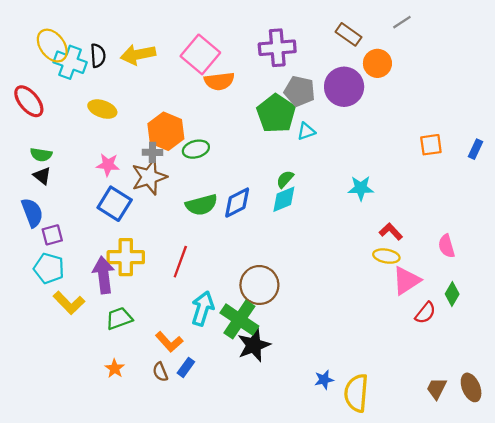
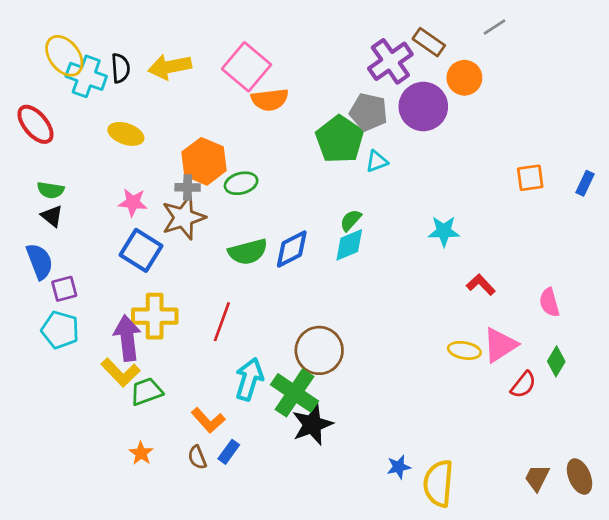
purple cross: (277, 48) -> (390, 61), moved, turned -30
yellow ellipse: (386, 256) -> (464, 350), moved
yellow L-shape: (69, 303) -> (120, 372), moved

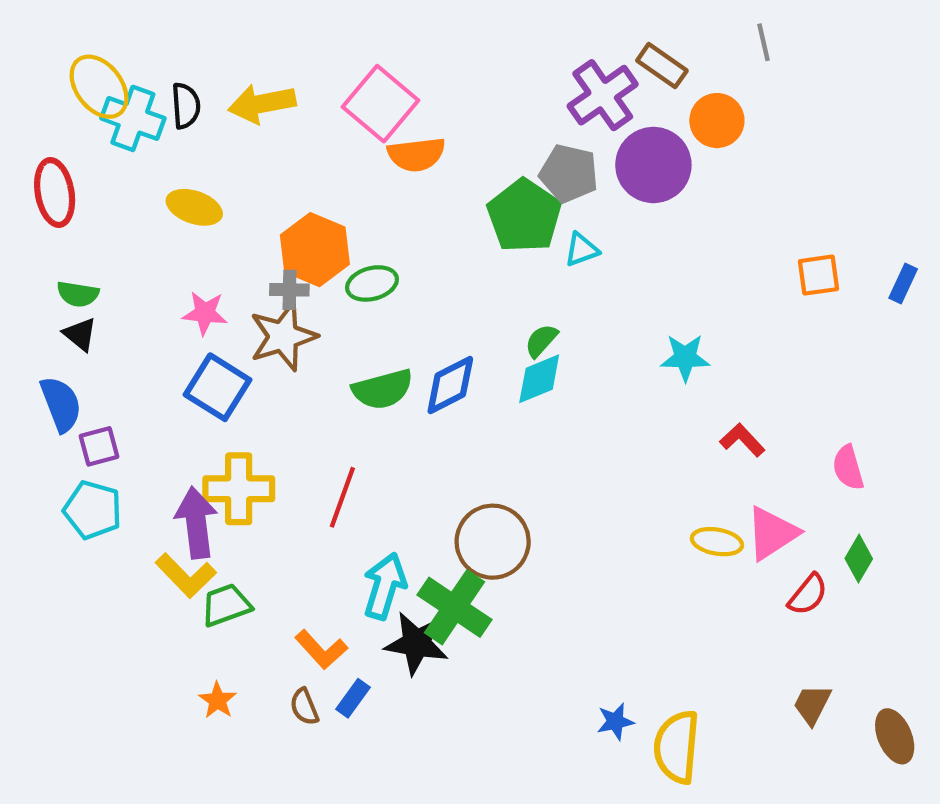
gray line: (495, 27) -> (763, 42), turned -70
red ellipse: (35, 124) -> (55, 192), turned 30
black star: (312, 424) -> (416, 643), moved, turned 30
brown trapezoid: (537, 478) -> (812, 705), moved

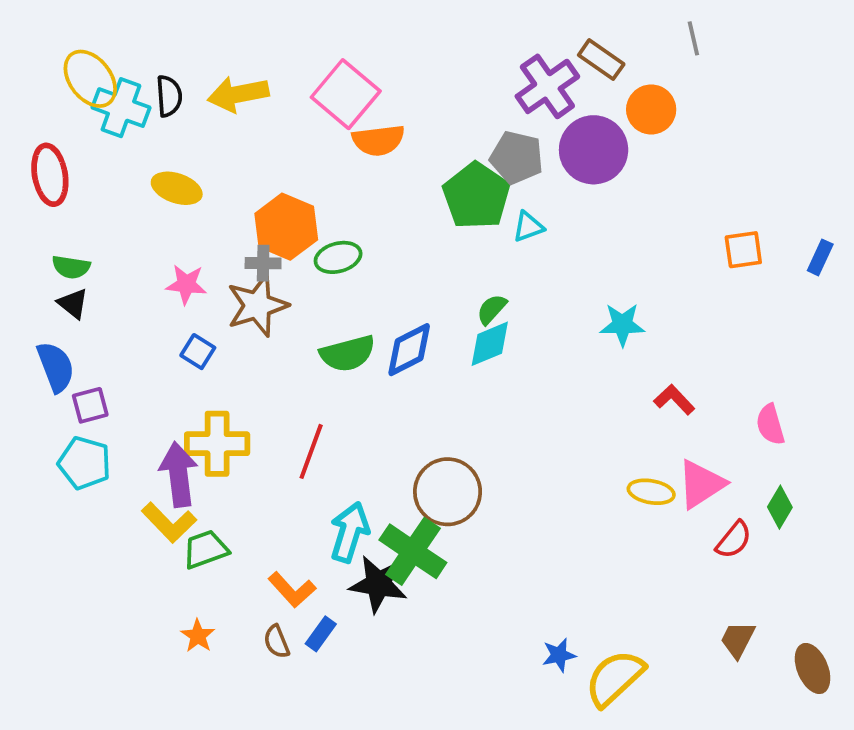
blue square: (218, 387) -> (198, 352), size x0.6
yellow semicircle: (677, 747) -> (615, 678), turned 42

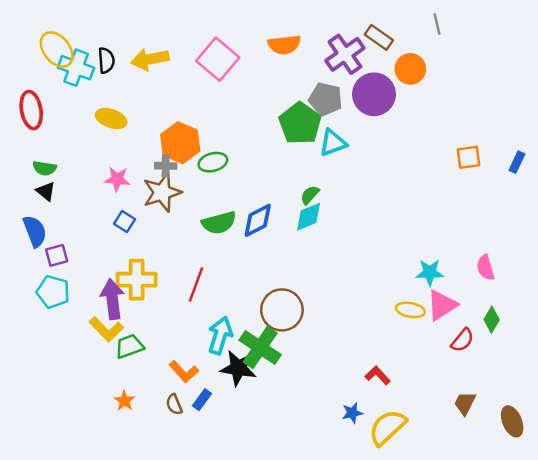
orange semicircle: (378, 140) -> (284, 45), moved
cyan triangle: (528, 227) -> (333, 143), size x1.4
cyan star: (622, 325) -> (430, 272), moved
red L-shape: (674, 400) -> (378, 375), moved

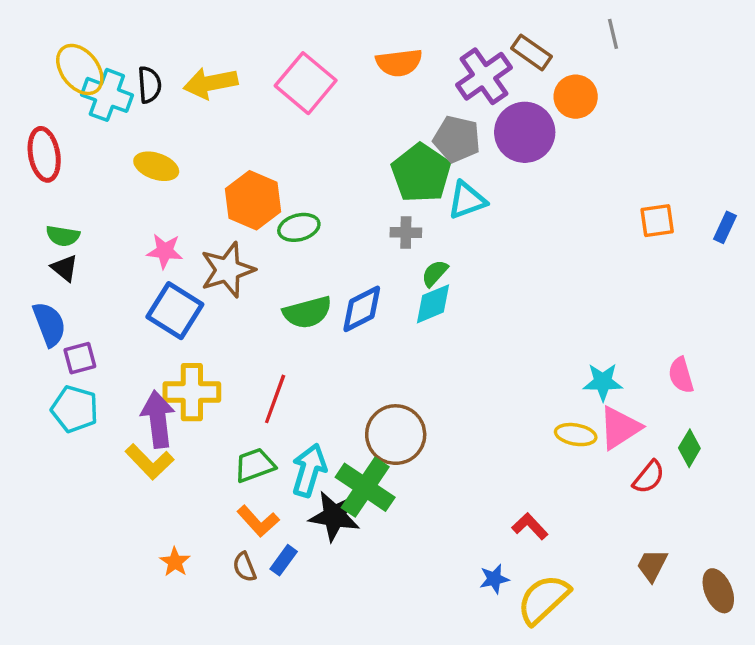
gray cross: (166, 166) -> (406, 232), moved
blue square: (124, 222) -> (175, 311), size x1.8
green trapezoid: (129, 346) -> (255, 465), moved

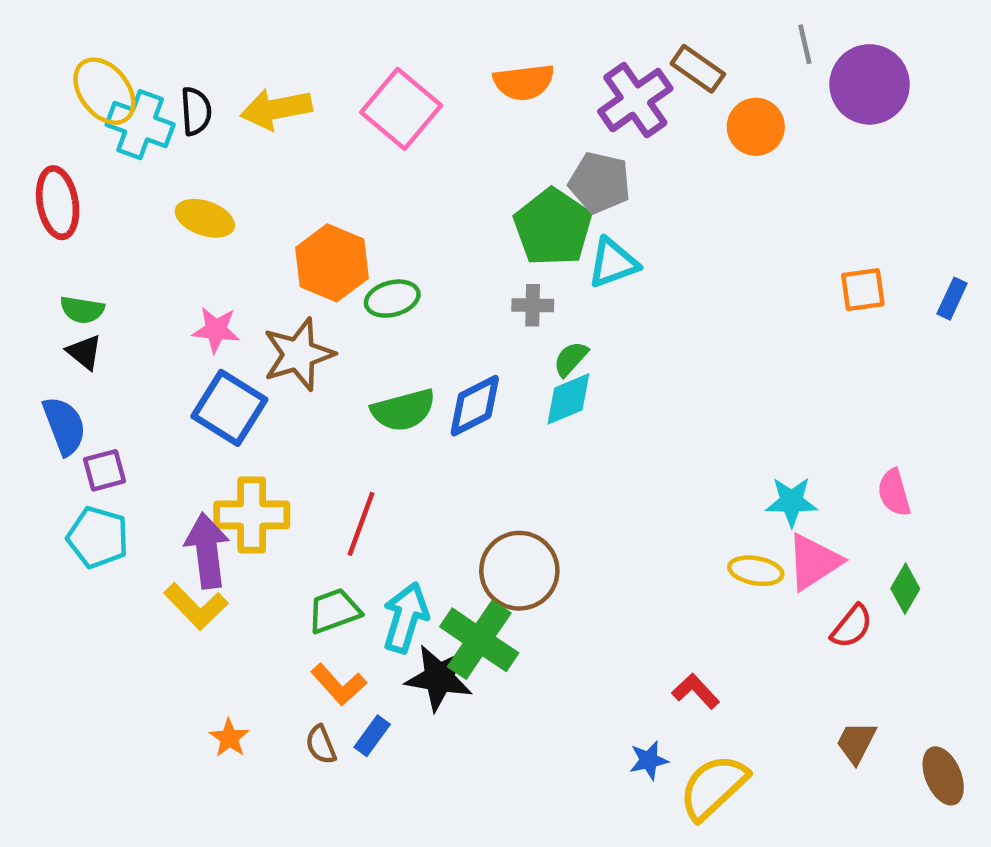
purple circle: (525, 132) -> (870, 84), moved

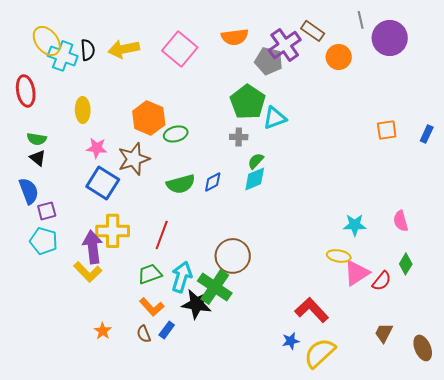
gray pentagon: (600, 183) -> (269, 61), moved
yellow ellipse: (205, 218) -> (83, 110), moved, turned 70
blue diamond: (475, 406) -> (213, 182), size x0.7
pink triangle: (814, 562) -> (357, 273), moved
red L-shape: (696, 691) -> (312, 310), size x1.6

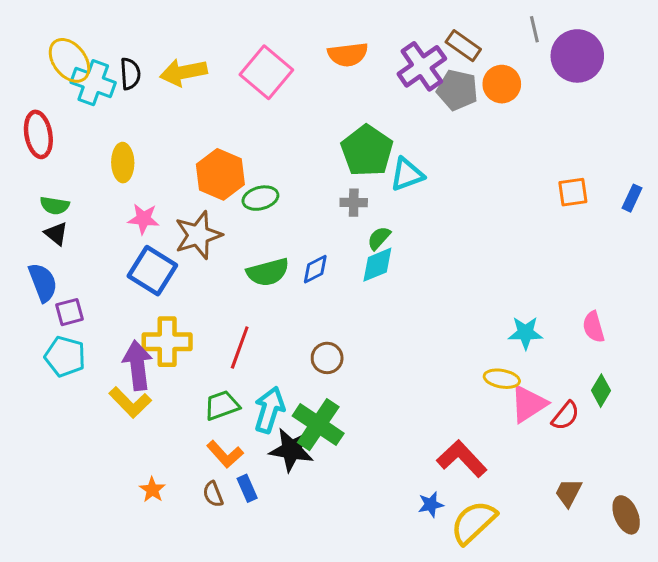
gray pentagon: (269, 61) -> (457, 90), moved
brown circle: (233, 256) -> (327, 358), moved, size x0.6
blue rectangle: (167, 330) -> (247, 488), turned -60

